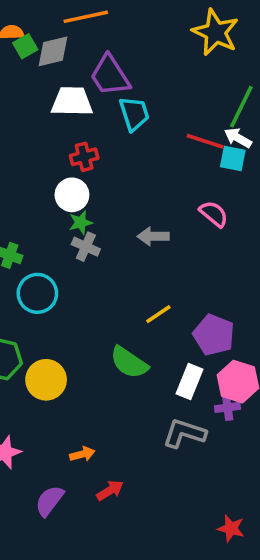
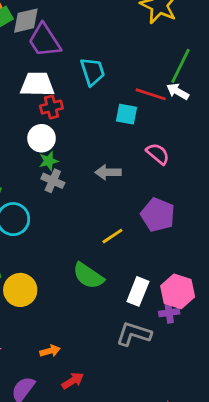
purple trapezoid: (110, 76) -> (44, 40), moved
white trapezoid: (72, 101) -> (37, 84), moved
cyan square: (233, 159) -> (127, 114), moved
purple pentagon: (214, 335) -> (158, 215), moved

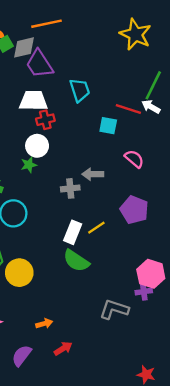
green star: (49, 161) -> (29, 165), moved
gray cross: (53, 181) -> (70, 188), moved, turned -30
white rectangle: (138, 291) -> (73, 232), moved

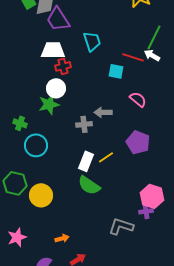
green star: (29, 165) -> (49, 104), size x1.5

